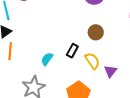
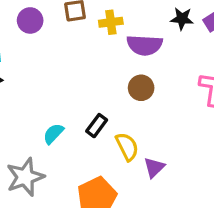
brown circle: (96, 32) -> (141, 88), moved

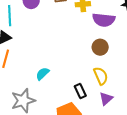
black rectangle: (97, 126) -> (80, 91), moved, turned -64
yellow semicircle: (127, 147) -> (101, 76), moved

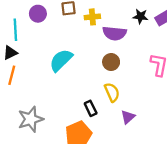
cyan semicircle: (43, 74) -> (61, 60), moved, size x1.6
purple triangle: (106, 99) -> (128, 117), moved

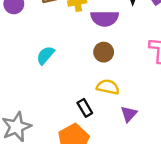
cyan semicircle: (61, 60) -> (45, 55), size x0.7
yellow semicircle: (112, 92) -> (108, 87), turned -48

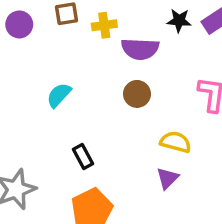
yellow semicircle: (108, 87) -> (175, 142), moved
black rectangle: (85, 108) -> (83, 157), moved

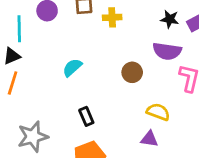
purple semicircle: (140, 49) -> (167, 51), moved
purple triangle: (167, 178) -> (149, 139), turned 48

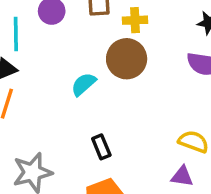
brown circle: (132, 72) -> (127, 59), moved, size x1.5

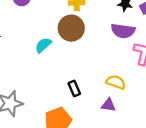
black rectangle: (101, 147) -> (74, 88), moved

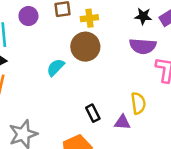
yellow semicircle: (116, 82) -> (138, 103), turned 66
purple triangle: (109, 105) -> (122, 122), moved

